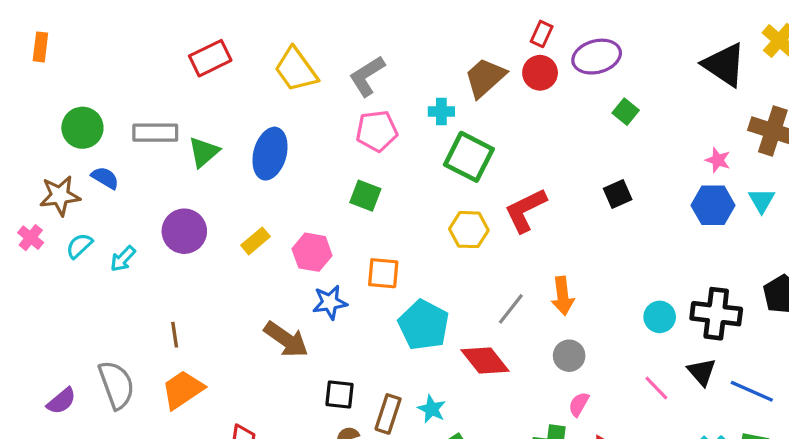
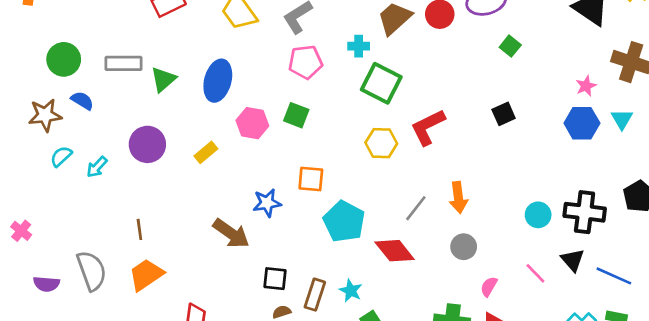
pink star: (718, 160) -> (586, 86), turned 30
pink cross: (31, 238) -> (21, 231), moved
pink hexagon: (312, 252) -> (252, 123), moved
purple semicircle: (61, 401) -> (46, 284), turned 45
pink semicircle: (579, 404) -> (489, 287), moved

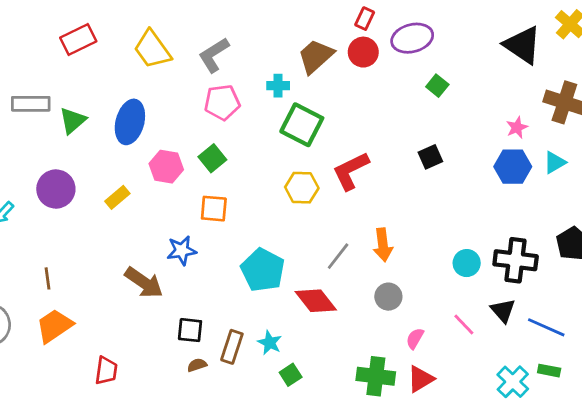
green square: (296, 115) -> (212, 158), turned 30
cyan triangle: (622, 119) -> (555, 162), turned 30
orange square: (311, 179) -> (214, 209), moved

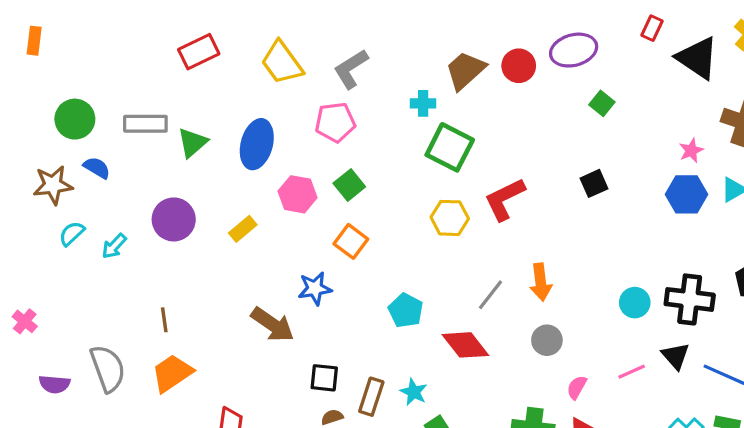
red rectangle: (365, 19) -> (652, 28), moved
pink pentagon: (222, 102) -> (335, 122), moved
orange square: (214, 209) -> (351, 241), turned 32
cyan pentagon: (263, 270) -> (406, 310), size x0.7
pink line: (464, 325) -> (632, 372), turned -70

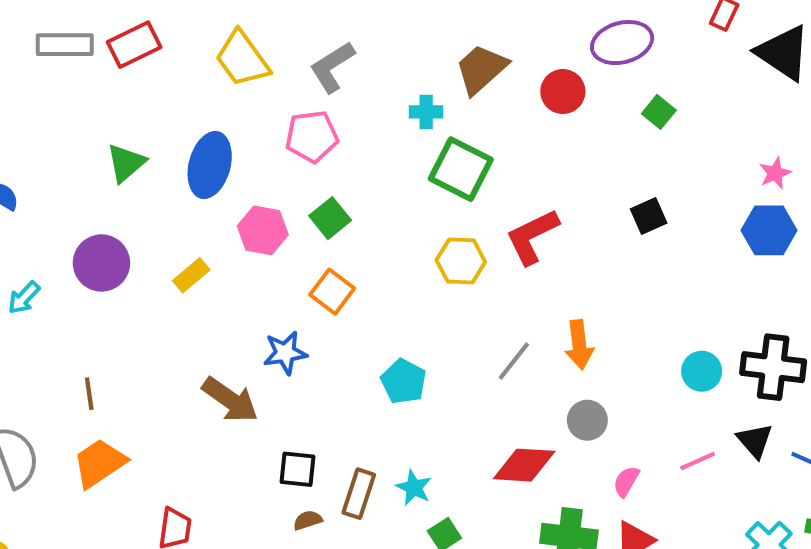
red circle: (519, 66) -> (563, 92), moved
gray rectangle: (145, 124) -> (65, 45), moved
red diamond: (465, 345) -> (524, 465), moved, turned -48

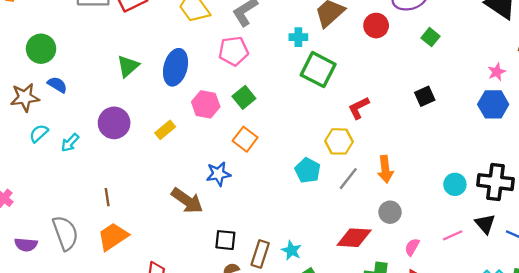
red L-shape: (532, 236) -> (359, 108), size x0.7
yellow hexagon: (461, 261) -> (339, 141), moved
cyan pentagon: (404, 381) -> (308, 170), moved

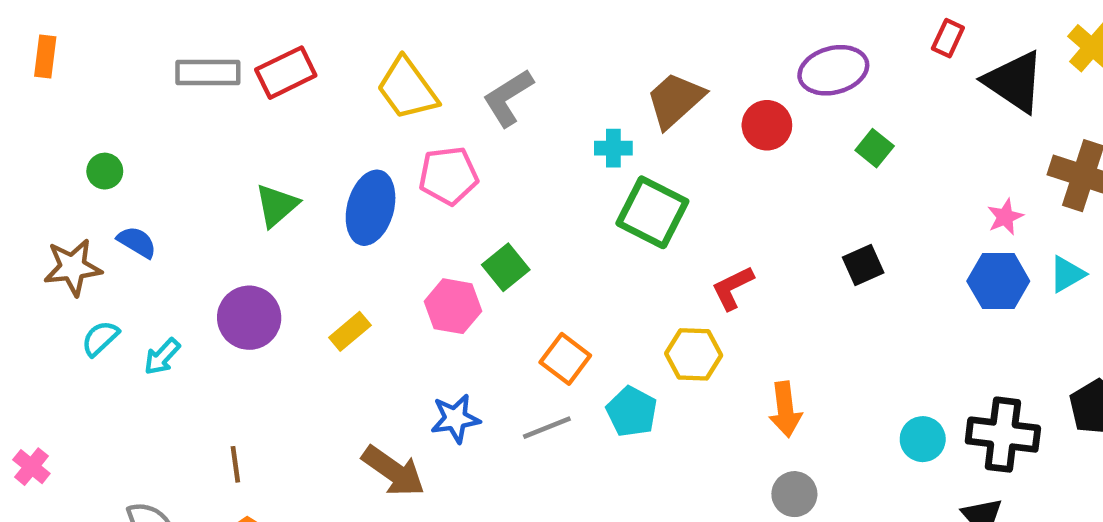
green circle: (41, 49) -> (105, 171), size x0.6
pink pentagon: (233, 51) -> (448, 176), moved
pink hexagon: (206, 104) -> (453, 306), moved
orange square: (245, 139) -> (565, 359), moved
gray line: (348, 179) -> (547, 428), moved, turned 30

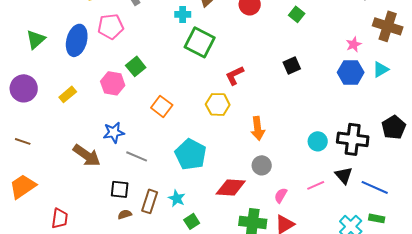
cyan pentagon: (632, 412) -> (191, 154), moved, size x1.4
gray line: (547, 428) -> (137, 156), moved, turned 45
brown line: (235, 464) -> (23, 141), moved, turned -63

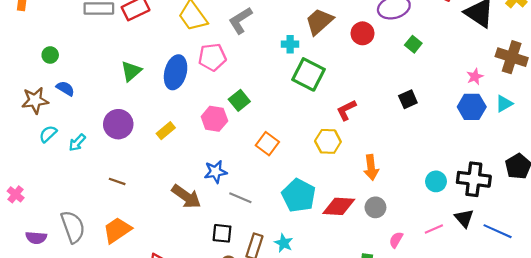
red diamond: (231, 187) -> (339, 206), moved

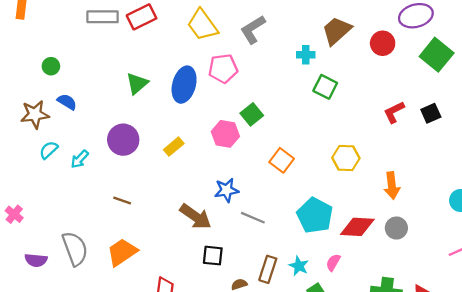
green square: (413, 44) -> (437, 55), size x1.8
green square: (308, 74) -> (325, 87), size x0.7
red L-shape: (346, 110) -> (394, 112), moved
black square: (222, 233) -> (213, 256), moved
pink semicircle: (396, 240) -> (333, 262), moved

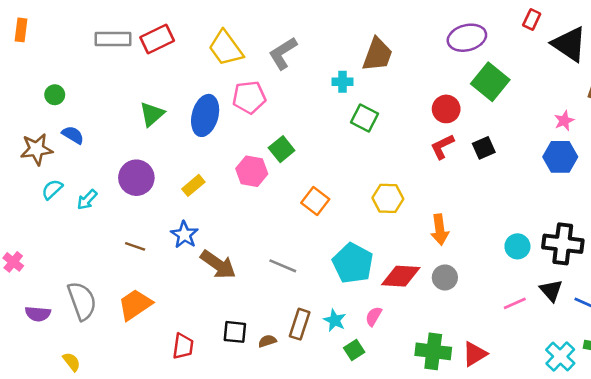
brown trapezoid: (337, 31) -> (377, 55), turned 152
red circle: (383, 43) -> (446, 109), moved
blue star: (227, 190) -> (184, 235), moved, turned -30
black square: (213, 256) -> (235, 332), moved

